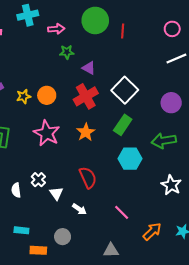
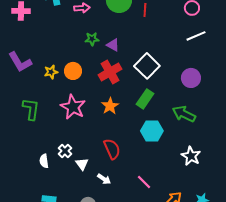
green star: (67, 52) -> (92, 39), moved
green arrow: (164, 141) -> (184, 114), turned 35

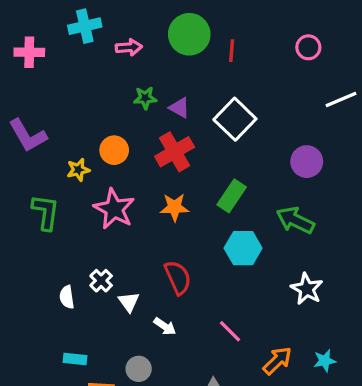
white line: (196, 36) -> (341, 100), moved
white square: (147, 66) -> (235, 119), moved
yellow star: (51, 72) -> (78, 170), moved
orange star: (110, 106) -> (175, 207), turned 30

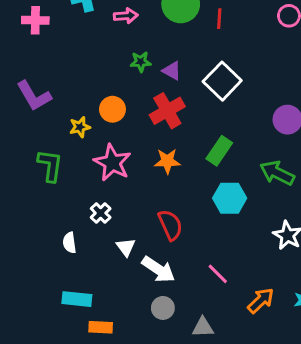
white cross: (101, 281) -> (101, 213), moved
white arrow: (165, 326) -> (158, 269), size x1.6
cyan rectangle: (75, 359) -> (77, 299), size x1.4
gray circle: (139, 369) -> (163, 308), moved

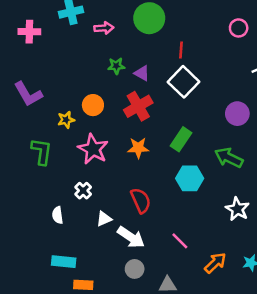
red line: (219, 19) -> (181, 50), moved
white triangle: (126, 247) -> (104, 219), turned 42

